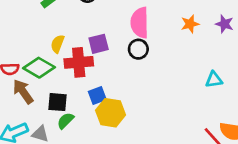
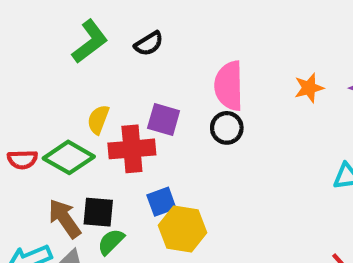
purple square: (99, 44) -> (164, 119), turned 30
brown arrow: (23, 92) -> (65, 218), moved

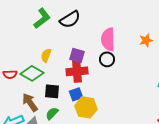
black semicircle: (149, 44) -> (70, 19), size x1.5
red cross: (132, 149) -> (77, 71), moved
black square: (98, 212) -> (52, 91), moved

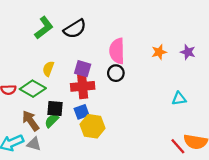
green semicircle: (52, 113) -> (52, 121), moved

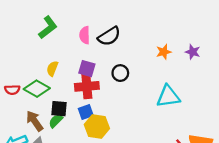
black semicircle: (75, 29) -> (109, 36), moved
pink semicircle: (117, 51) -> (85, 35), moved, size x0.7
cyan triangle: (179, 99) -> (168, 96), moved, size x1.6

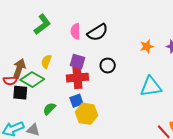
black square: (59, 109) -> (20, 93), moved
brown arrow: (35, 121) -> (19, 69), moved, turned 54

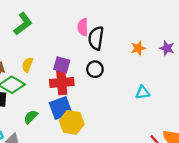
pink semicircle: (75, 31) -> (83, 27), moved
black semicircle: (98, 32) -> (96, 38), moved, turned 130
cyan triangle: (151, 87) -> (143, 92), size x0.6
blue square: (76, 101) -> (61, 108), size x1.5

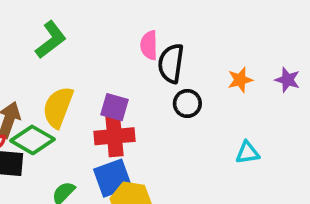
yellow semicircle: (27, 65) -> (58, 107), size x1.6
black circle: (95, 69) -> (187, 103), moved

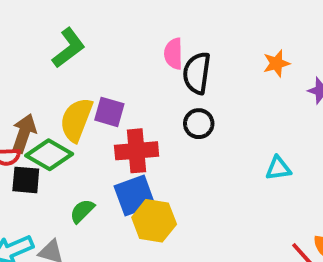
orange star: (240, 80) -> (276, 63), moved
black circle: (187, 103) -> (199, 124), moved
purple square: (114, 107) -> (109, 112), moved

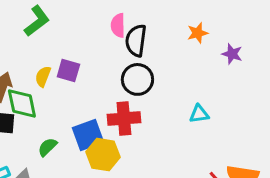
yellow semicircle: (76, 120) -> (43, 76), size x0.6
black circle: (199, 124) -> (137, 79), size x1.4
red cross: (137, 151) -> (124, 119), moved
green diamond: (49, 155) -> (22, 104), turned 48

